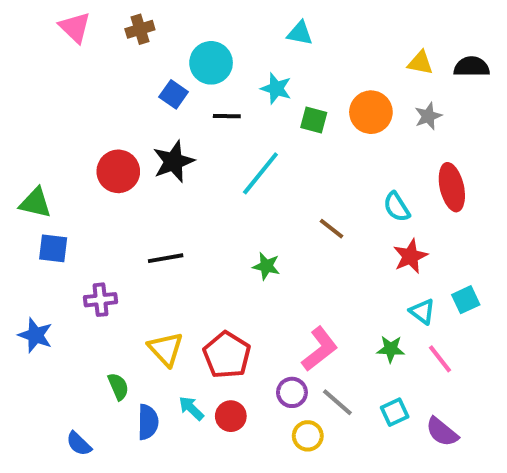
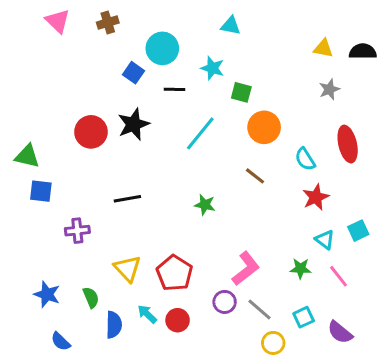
orange circle: (371, 112) -> (264, 127), moved
blue star: (35, 335) -> (47, 294), moved
yellow circle: (308, 436) -> (273, 343), moved

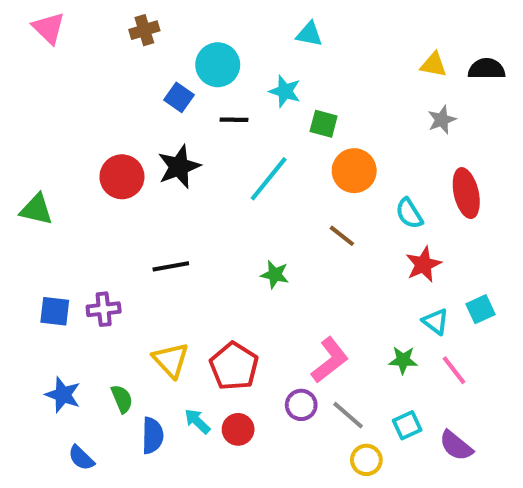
pink triangle: (58, 21) -> (49, 28), moved
blue square: (41, 191) -> (55, 311), moved

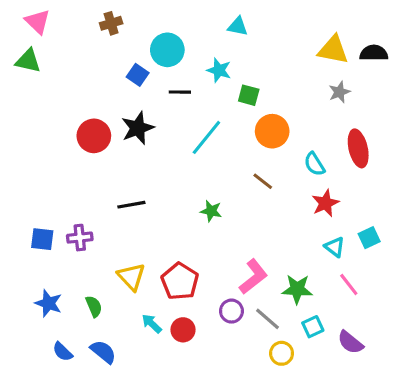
yellow triangle: (434, 65) -> (333, 50), size x1.5
green triangle: (36, 209) -> (28, 61), moved
green star: (403, 360) -> (297, 289), moved, size x1.4
blue semicircle: (153, 435) -> (103, 352), moved, turned -52

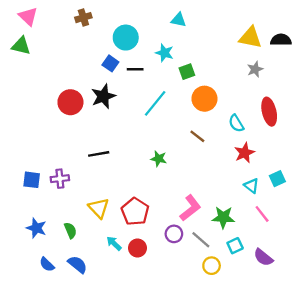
blue square: (138, 75) -> (110, 63), moved
green square: (249, 95) -> (187, 72), turned -35

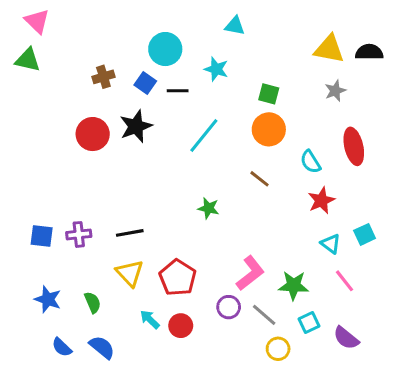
brown cross: (83, 18) -> (103, 77), moved
green square: (187, 72) -> (269, 94), moved, turned 35
black line: (99, 154) -> (130, 233), moved

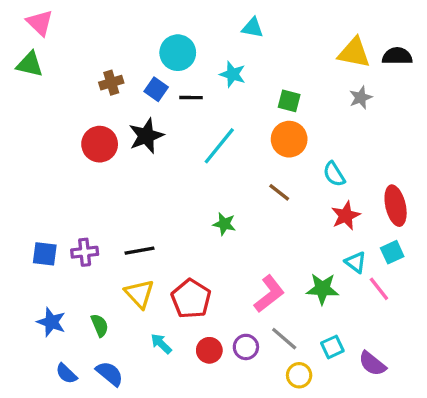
red ellipse: (354, 146) -> (396, 206), moved
pink line: (345, 281) -> (379, 289), moved
green star: (294, 285) -> (322, 289), moved
purple circle: (229, 307) -> (246, 347), moved
red circle: (181, 326) -> (209, 350), moved

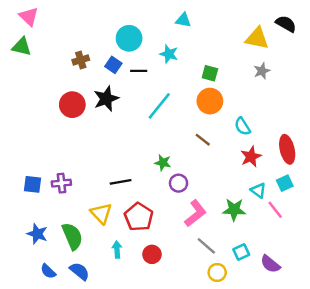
black semicircle: (397, 56) -> (286, 24), moved, turned 30
black line: (139, 251) -> (121, 182), moved
green semicircle: (100, 325) -> (72, 236), size x1.6
cyan arrow: (161, 344) -> (117, 250), turned 42
purple circle: (246, 347) -> (179, 183), moved

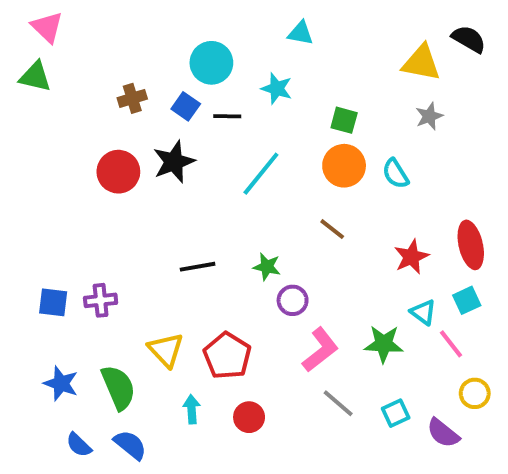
cyan semicircle: (243, 126) -> (396, 174), moved
black line: (121, 182) -> (198, 267), moved
yellow circle: (217, 272) -> (475, 393), moved

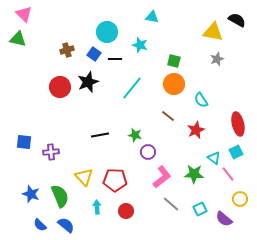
cyan semicircle: (396, 174) -> (201, 100), moved
red star: (411, 257) -> (196, 130), moved
blue square: (53, 302) -> (24, 142), moved
red pentagon: (227, 356) -> (115, 180), turned -30

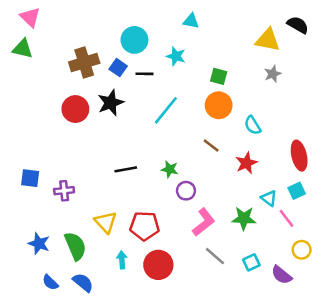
brown cross: (67, 50) -> (84, 63), size x1.6
red circle: (126, 211) -> (158, 265), size x1.5

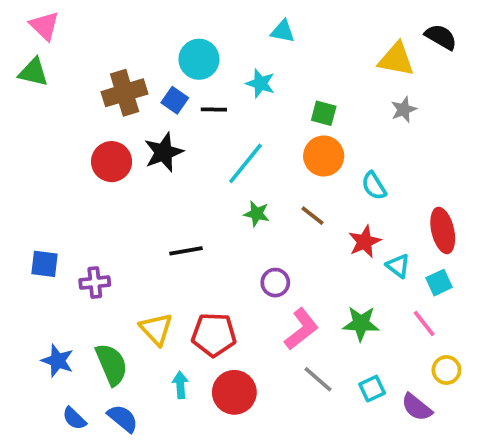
green star: (170, 169) -> (257, 214), moved
cyan triangle: (269, 198) -> (398, 266), moved

